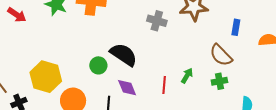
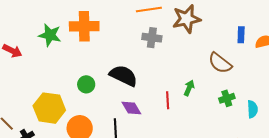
blue rectangle: (236, 27) -> (241, 35), moved
green circle: (98, 65) -> (86, 84), moved
green cross: (219, 81) -> (227, 98), moved

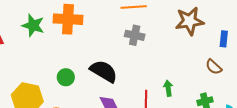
brown star: (187, 19) -> (189, 21), moved
brown semicircle: (220, 63) -> (214, 67), moved, size x0.7
green arrow: (189, 88) -> (168, 88), turned -35

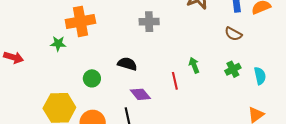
green star: (33, 25) -> (58, 44), moved, size x0.7
black semicircle: (104, 71) -> (127, 64), size x0.7

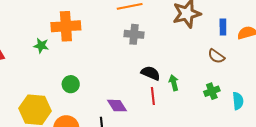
black semicircle: (127, 64) -> (151, 73), moved

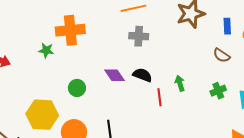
black semicircle: (151, 73) -> (142, 75), moved
purple diamond: (117, 106) -> (114, 75), moved

